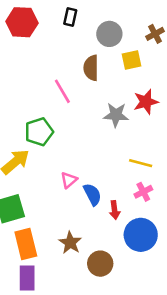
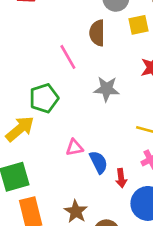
gray star: (116, 115) -> (107, 89), moved
pink triangle: (69, 180) -> (75, 148), turned 30

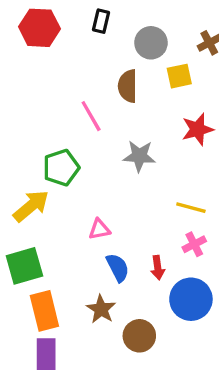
blue semicircle: (99, 162) -> (118, 268), moved

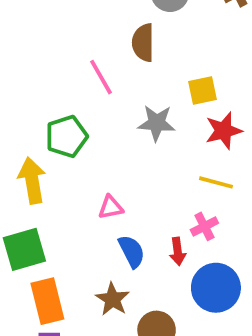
yellow square: (179, 76) -> (203, 90), moved
red star: (198, 129) -> (224, 131), moved
yellow arrow: (31, 206) -> (32, 180), turned -60
pink cross: (194, 244) -> (204, 226), moved

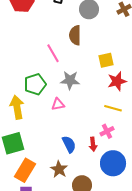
gray star: (157, 123) -> (70, 80), moved
pink triangle: (111, 207) -> (58, 104), moved
orange rectangle: (47, 301) -> (25, 170), turned 45

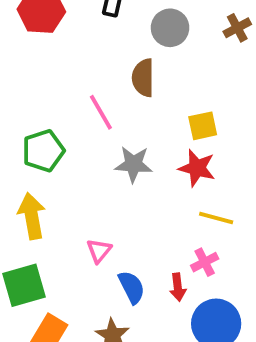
red star: (117, 81) -> (197, 168), moved, turned 30
green pentagon: (35, 84) -> (43, 151), moved
pink triangle: (58, 104) -> (99, 251), moved, turned -40

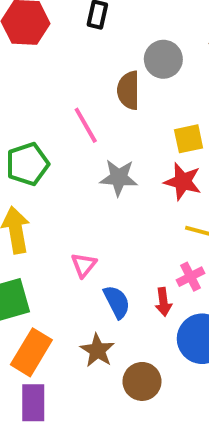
gray circle: (170, 28) -> (163, 59), moved

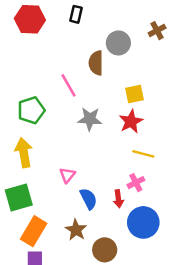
red star: (183, 182) -> (131, 121), turned 30

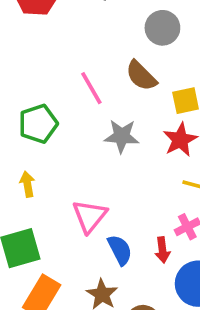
brown semicircle: (96, 63) -> (141, 76), moved, turned -45
yellow arrow: (24, 153) -> (27, 184), size x0.6
pink triangle: (67, 175) -> (90, 216), size x1.5

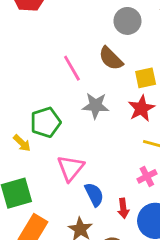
green pentagon: (38, 124) -> (46, 122), moved
yellow arrow: (27, 184) -> (22, 143), turned 144
red arrow: (162, 250) -> (123, 208), moved

